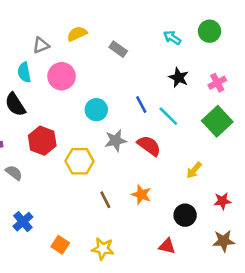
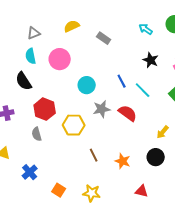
gray triangle: (41, 45) -> (34, 33), moved
gray semicircle: (14, 173) -> (37, 134), moved, turned -144
orange star: (141, 195) -> (123, 161), moved
black circle: (185, 215) -> (156, 157), moved

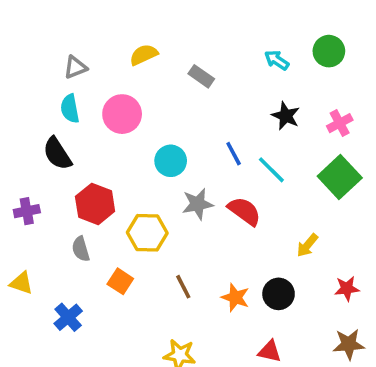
black circle: (156, 157) -> (279, 294), moved
orange square: (59, 190) -> (120, 281), moved

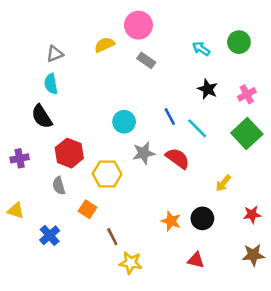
pink circle: (122, 114) -> (138, 25), moved
brown line: (183, 287) -> (112, 237), moved

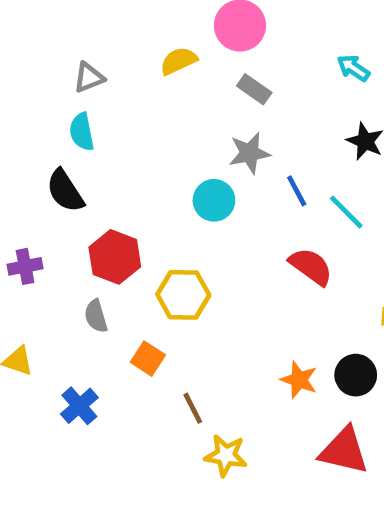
gray star: (144, 153) -> (249, 153), moved
red triangle: (196, 260) -> (344, 451), size x1.6

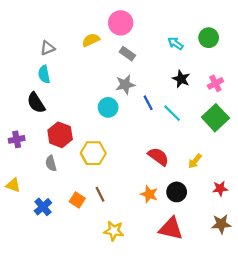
red semicircle: (311, 266) -> (158, 157), moved
orange square: (148, 359) -> (77, 200), moved
brown line: (193, 408) -> (100, 194), moved

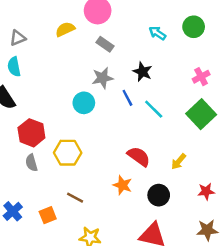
black star: (181, 79) -> (142, 72), moved
gray semicircle: (51, 163) -> (31, 163), moved
brown line: (100, 194) -> (75, 198), turned -35
orange star: (149, 194) -> (123, 185), moved
orange square: (77, 200) -> (48, 215), moved, turned 35

